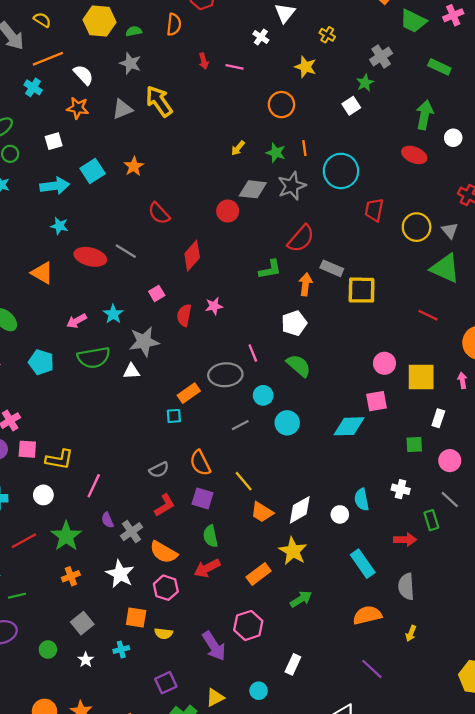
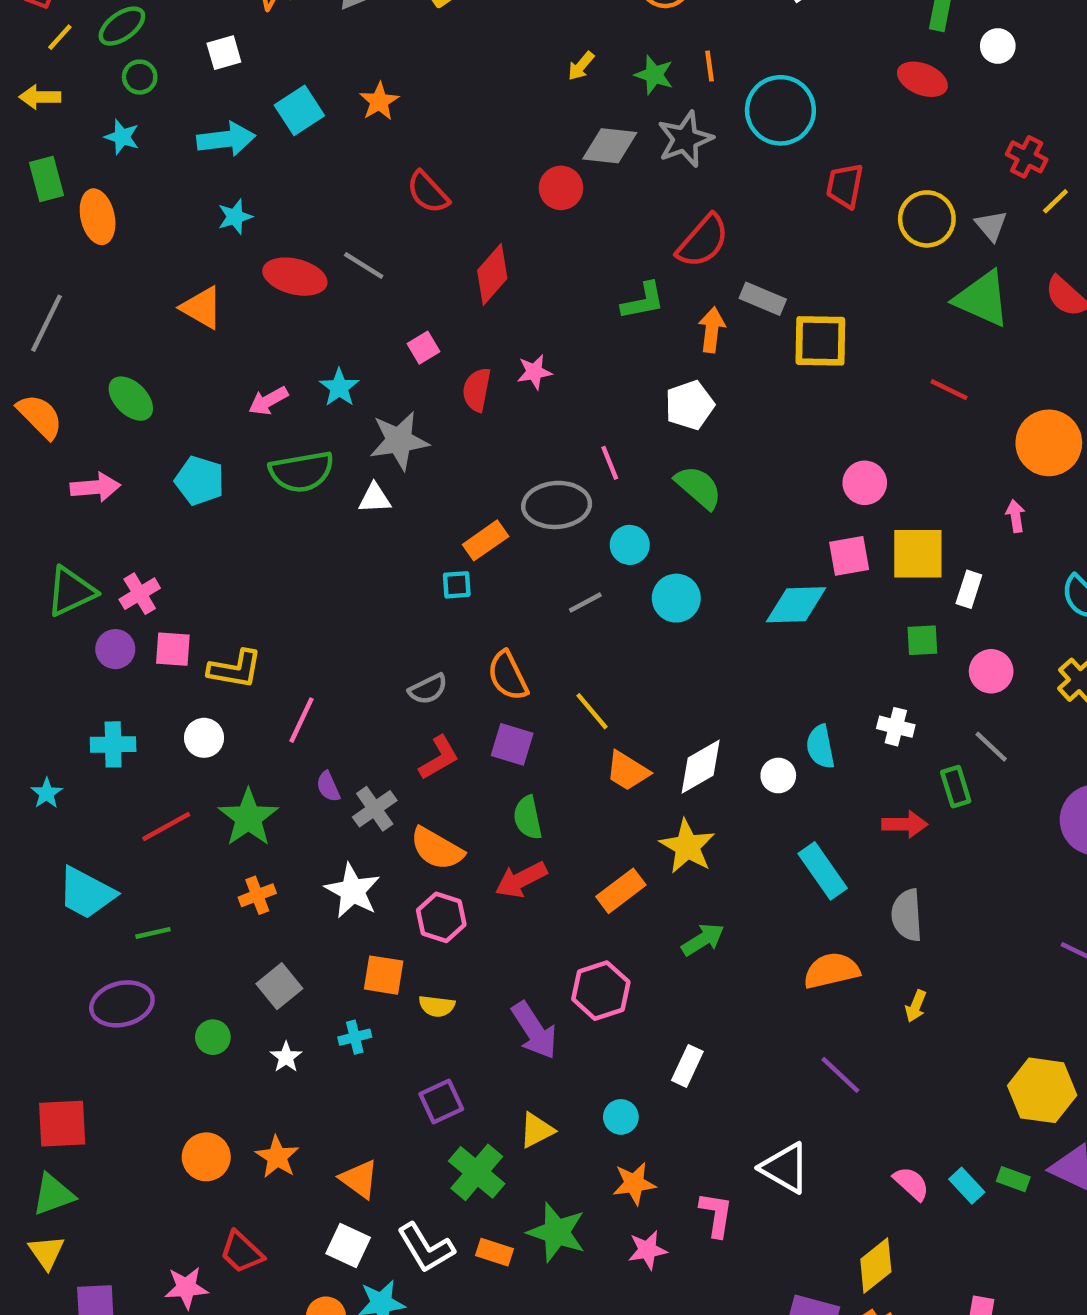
cyan star: (59, 226) -> (235, 217), turned -30
yellow square: (421, 377) -> (918, 554), moved

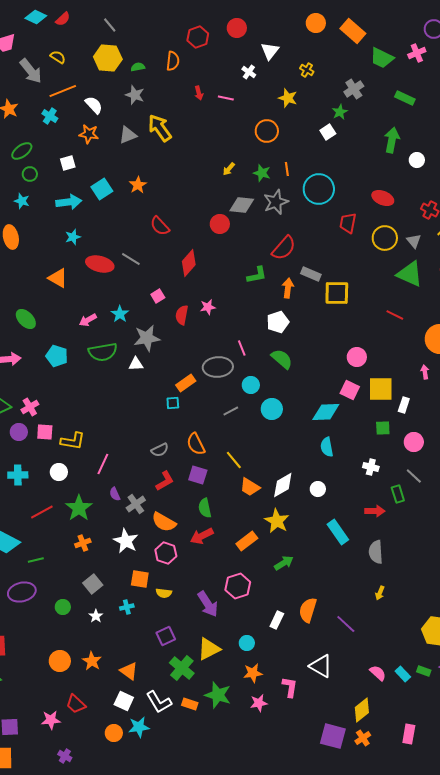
red ellipse: (922, 79) -> (383, 198), moved
pink square: (849, 556) -> (350, 390), turned 36
cyan semicircle: (820, 747) -> (327, 447), moved
orange semicircle: (831, 971) -> (308, 610), moved, turned -60
yellow triangle: (537, 1130) -> (209, 649), size x1.4

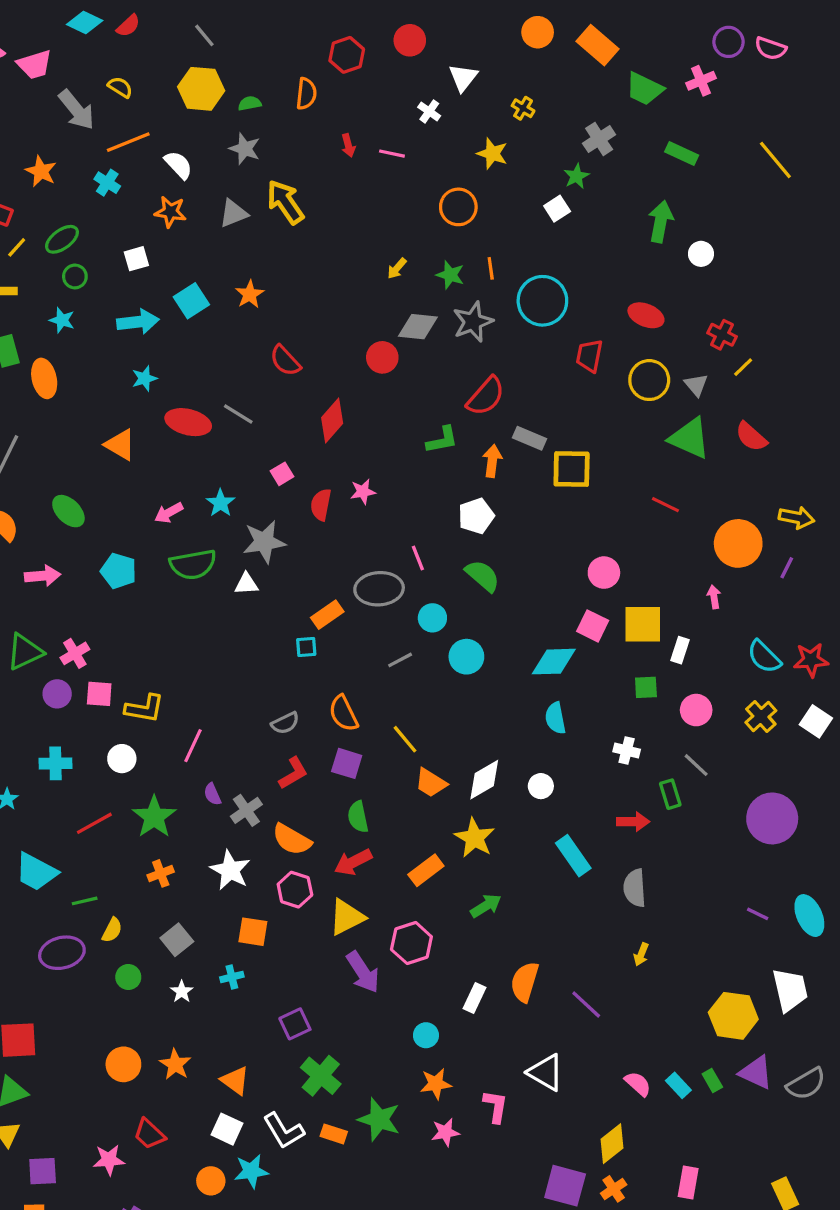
yellow semicircle: (164, 593) -> (112, 930), moved, turned -70
yellow triangle: (209, 649) -> (347, 917), moved
green rectangle: (424, 671) -> (712, 1081), turned 40

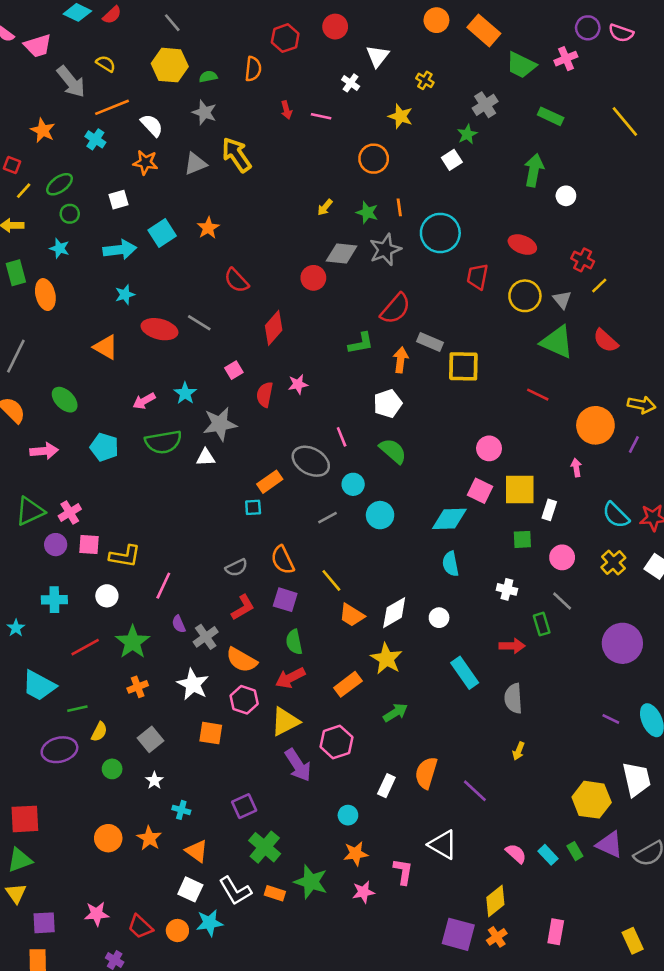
gray ellipse: (379, 589) -> (311, 461), turned 33
cyan cross: (232, 977) -> (181, 810), moved, turned 30
red trapezoid: (149, 1134) -> (140, 927), moved

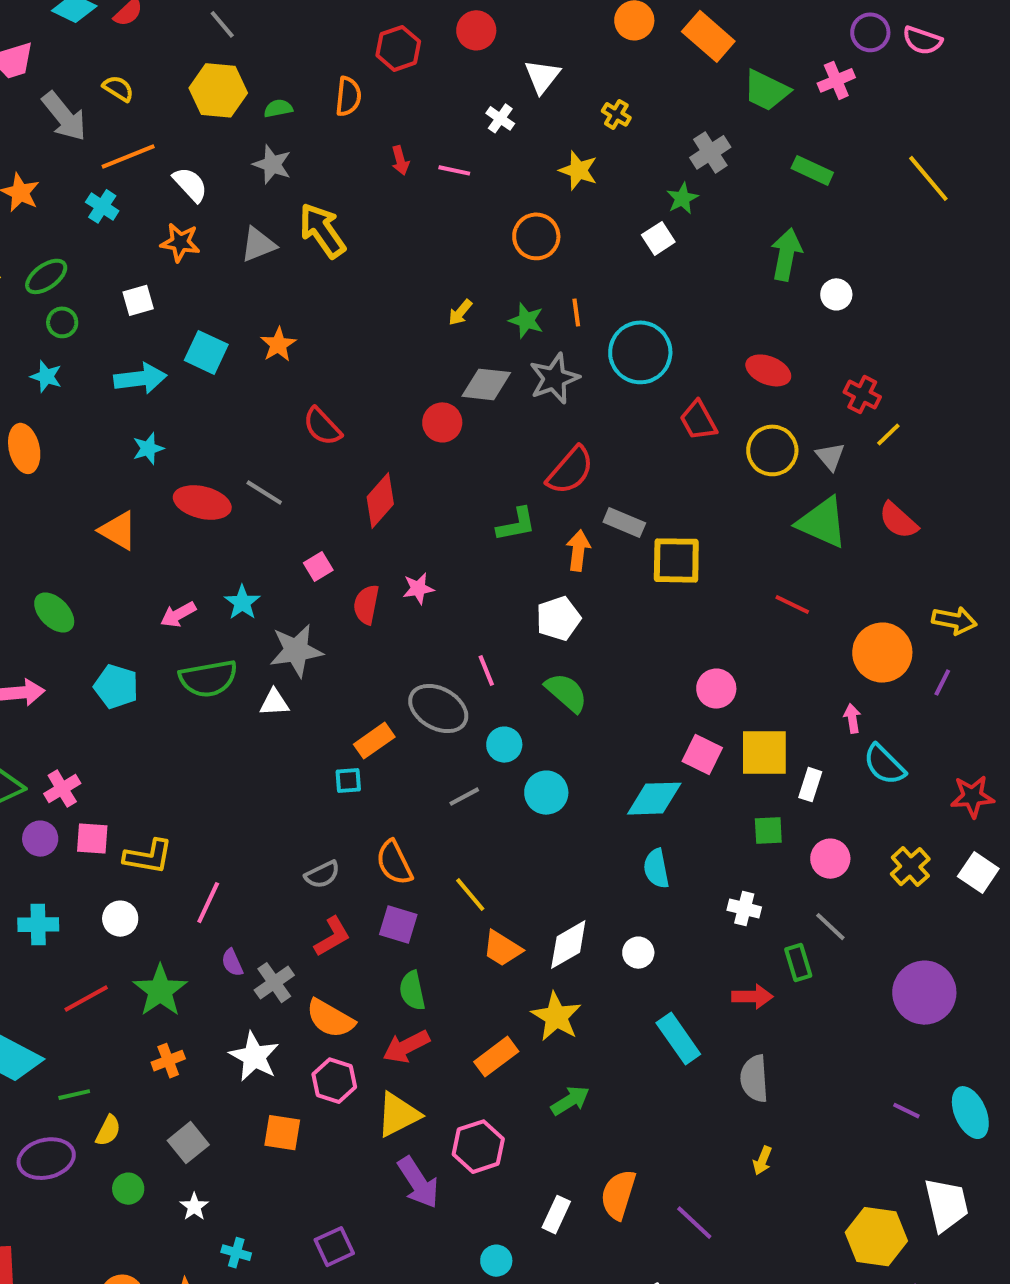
cyan square: (162, 233) -> (206, 352), turned -32
red trapezoid: (477, 277) -> (698, 420), turned -40
cyan semicircle: (616, 515) -> (884, 765), moved

